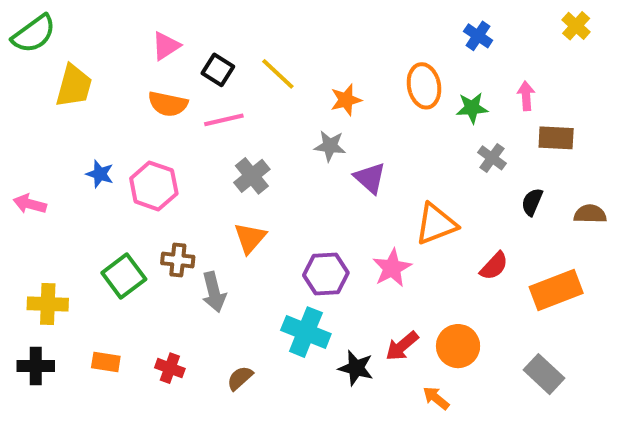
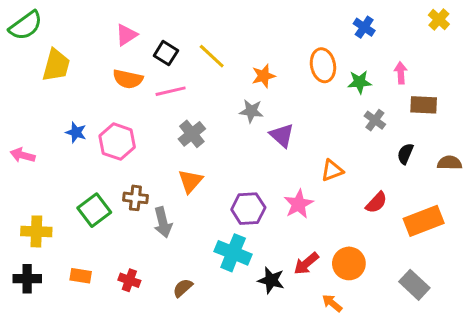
orange triangle: (436, 224) -> (332, 170), size x0.7

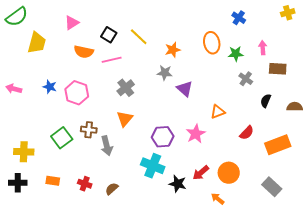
yellow cross: (439, 20) -> (288, 13), turned 32
pink triangle: (126, 35) -> (72, 23), moved
pink arrow: (23, 155) -> (14, 89), moved
brown semicircle: (183, 288) -> (112, 189), moved

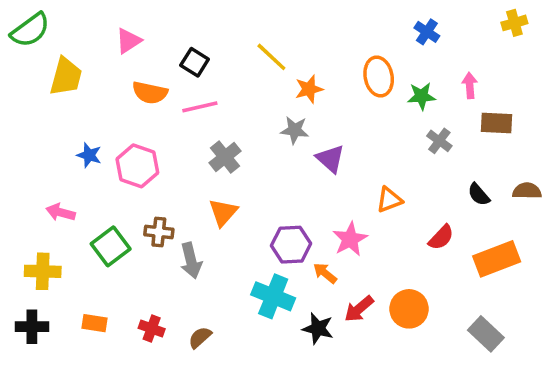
yellow line: (139, 37) -> (271, 57), moved
pink arrow: (14, 89) -> (61, 212), moved
black semicircle: (266, 101) -> (479, 194), moved, turned -64
orange arrow: (218, 199) -> (325, 273), moved

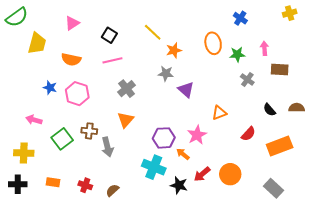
orange semicircle: (150, 93) -> (71, 59), moved

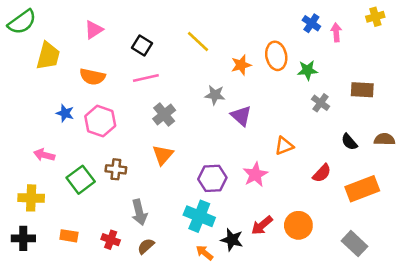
pink arrow: (264, 48) -> (336, 32), moved
orange star: (174, 50) -> (241, 65), moved
gray arrow: (107, 147) -> (139, 212), moved
orange arrow: (183, 154) -> (205, 253), moved

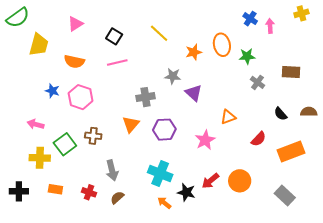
gray cross: (164, 115) -> (145, 97), moved, turned 30
purple hexagon: (212, 178) -> (164, 130), moved
yellow cross: (31, 198) -> (40, 158), moved

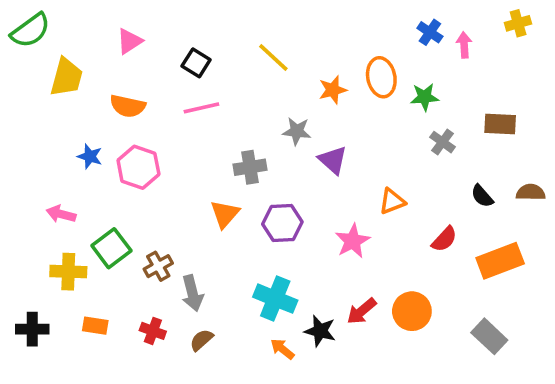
brown cross: (93, 136) -> (158, 266), moved, turned -35

